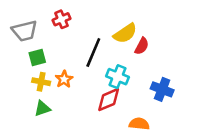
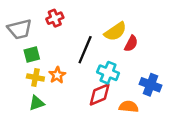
orange semicircle: (139, 124) -> (129, 107), moved

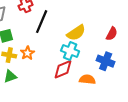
yellow semicircle: (115, 31) -> (76, 33), moved
red semicircle: (131, 44) -> (112, 34), moved
black line: (85, 50) -> (42, 22), moved

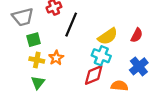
red semicircle: (112, 34) -> (137, 35), moved
blue cross: (106, 61) -> (139, 66), turned 30
green triangle: (10, 76) -> (38, 83), turned -32

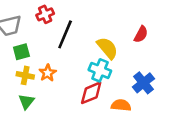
red semicircle: (137, 35) -> (141, 34), moved
yellow semicircle: (108, 36) -> (107, 48), turned -96

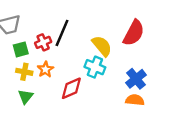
red cross: (45, 14) -> (43, 42), moved
red semicircle: (141, 34) -> (134, 33), size x1.6
red diamond: (91, 93) -> (71, 88), moved
orange semicircle: (121, 105) -> (135, 100), moved

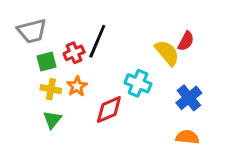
red semicircle: (134, 33) -> (186, 41), size x0.6
yellow semicircle: (102, 46) -> (167, 53), moved
orange semicircle: (135, 100) -> (187, 137), moved

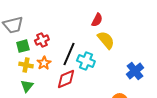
black line: (97, 41) -> (69, 54), moved
red semicircle: (186, 41) -> (97, 20), moved
blue cross: (189, 98) -> (135, 71), moved

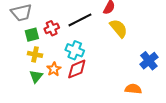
black line: (69, 54) -> (80, 20), moved, turned 40
cyan cross: (86, 61) -> (75, 50), moved
orange star: (44, 63) -> (54, 69), moved

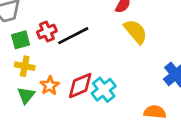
black line: (80, 20) -> (73, 36), moved
cyan cross: (75, 50) -> (104, 90), moved, turned 30

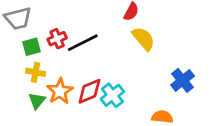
orange star: (50, 86) -> (60, 91), size x1.4

